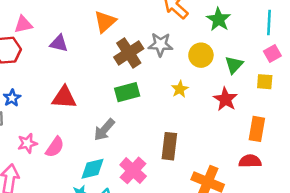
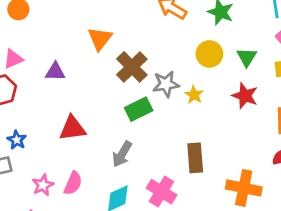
gray star: (160, 45) -> (166, 84), moved

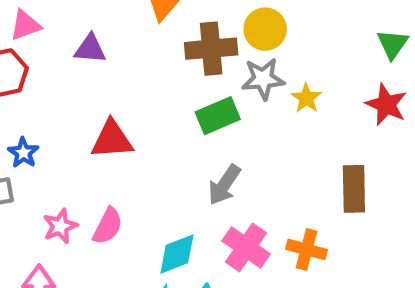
yellow circle: (209, 54) -> (265, 29), moved
brown cross: (132, 67) -> (211, 49), turned 36
gray arrow: (122, 154) -> (224, 185), moved
brown rectangle: (195, 158) -> (354, 189), moved
orange cross: (244, 188) -> (307, 249), moved, size x0.7

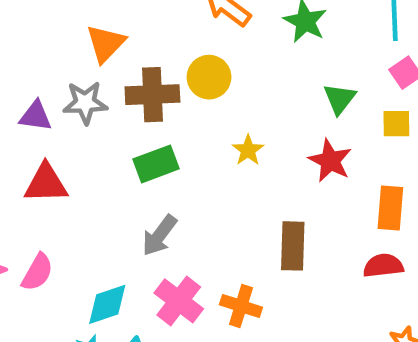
purple triangle: (90, 49) -> (36, 116), moved
gray star: (263, 79) -> (85, 103), moved

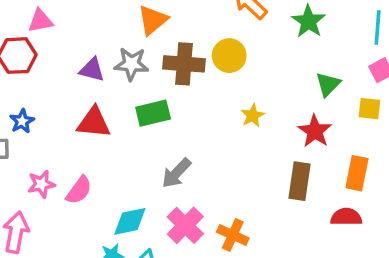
green rectangle: (156, 164) -> (153, 113), moved
brown rectangle: (293, 246) -> (300, 181), moved

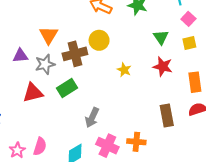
purple triangle: (92, 70) -> (20, 56), moved
red triangle: (94, 123) -> (33, 93), moved
brown rectangle: (300, 181) -> (167, 115), moved

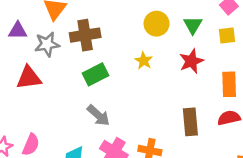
yellow circle: (99, 40) -> (157, 24), moved
red star: (163, 67) -> (191, 61), turned 30
green rectangle: (67, 88) -> (96, 74), moved
gray arrow: (92, 118) -> (98, 115), turned -78

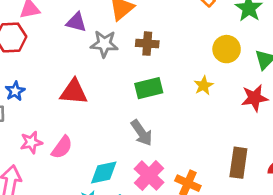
brown cross: (85, 35) -> (147, 44), size x0.7
red triangle: (29, 78) -> (74, 92), moved

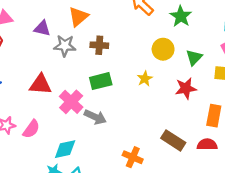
gray arrow: (142, 133) -> (95, 117), turned -30
brown rectangle: (238, 163) -> (173, 140), turned -65
pink cross: (149, 176) -> (71, 102), moved

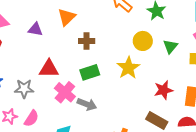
gray star: (65, 46) -> (24, 89), moved
yellow star: (145, 79) -> (128, 68), size x1.6
red triangle: (40, 84) -> (49, 69), moved
red star: (186, 88) -> (163, 90), moved

